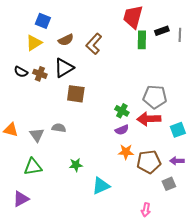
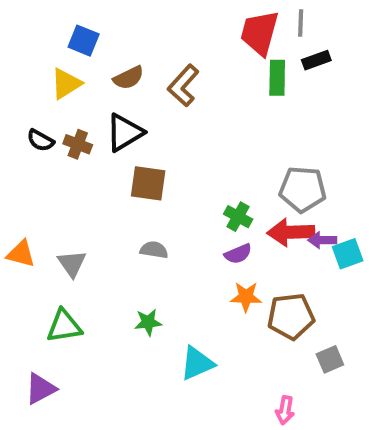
gray line: (180, 35) -> (301, 23), moved
gray semicircle: (59, 128) -> (154, 250), moved
purple arrow: (177, 161) -> (322, 240), moved

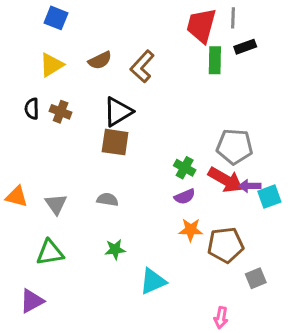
blue square: (84, 41) -> (56, 18), moved
black triangle: (125, 133) -> (118, 112), moved
black semicircle: (41, 140) -> (32, 109), turned 60
red arrow: (291, 232) -> (225, 180), turned -148
gray semicircle: (154, 250) -> (107, 200), moved

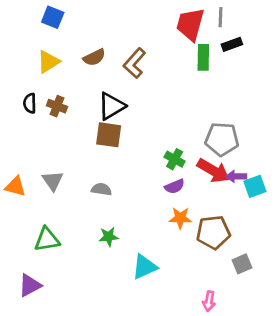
gray triangle: (56, 204) -> (53, 181), moved

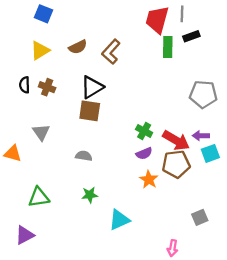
gray pentagon: (222, 139) -> (203, 94), moved
purple arrow: (236, 176) -> (201, 136), moved
gray triangle: (53, 181) -> (41, 132), moved
orange star: (180, 218) -> (149, 180), turned 30
brown pentagon: (213, 232) -> (176, 164), moved

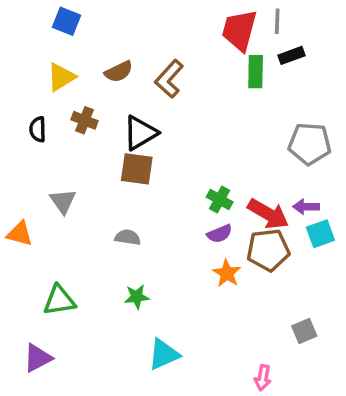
brown cross: (47, 87) -> (85, 120), moved
cyan triangle: (119, 220) -> (164, 354), moved

